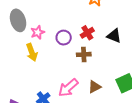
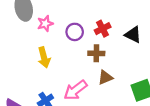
yellow arrow: (32, 52) -> (44, 57), moved
brown triangle: (95, 87) -> (105, 78), moved

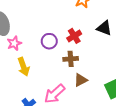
pink star: (45, 24) -> (14, 43), moved
black triangle: (133, 35) -> (104, 28), moved

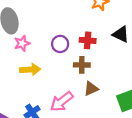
red cross: (74, 36) -> (88, 40), turned 32
yellow arrow: (24, 67) -> (30, 70), turned -78

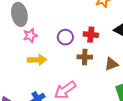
brown triangle: (91, 89) -> (111, 64), moved

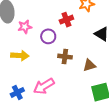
pink star: (30, 35) -> (25, 27), moved
red cross: (91, 35) -> (66, 20), moved, turned -32

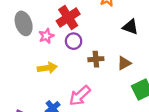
red cross: (66, 20) -> (68, 17), moved, size x1.5

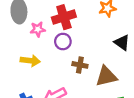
brown triangle: (124, 63) -> (106, 76), size x1.5

